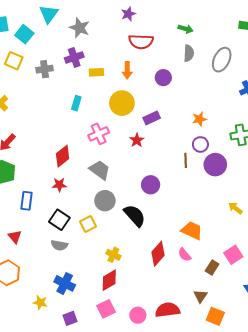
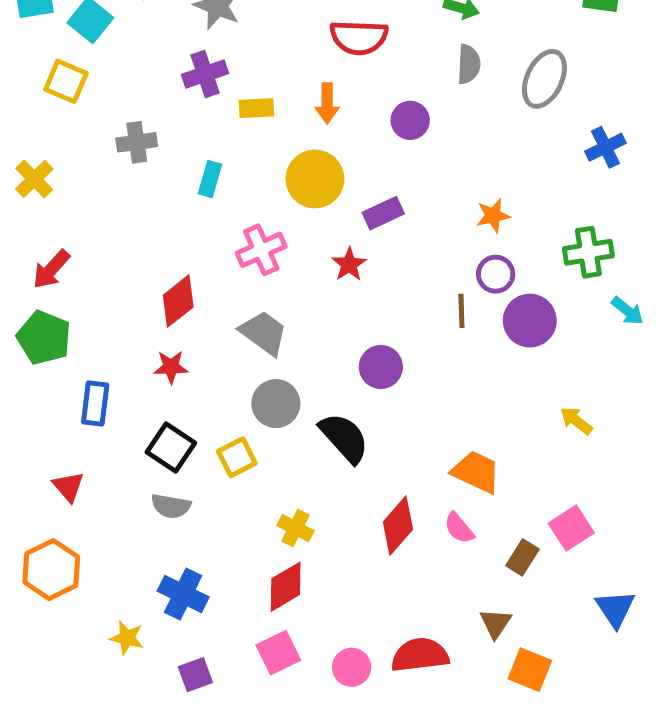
gray cross: (45, 69) -> (137, 142), moved

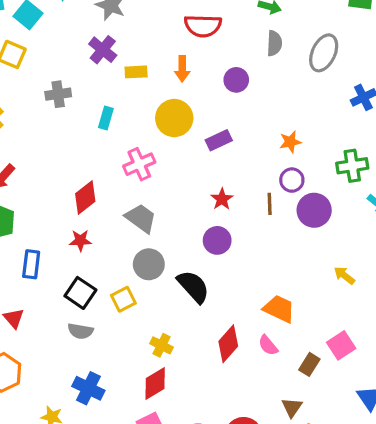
purple cross: (205, 74) -> (103, 50), turned -32
red star: (349, 264) -> (222, 199), moved

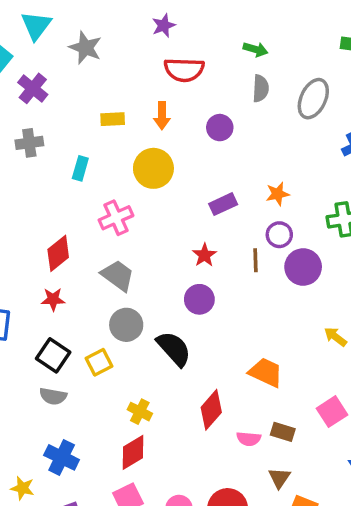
purple cross: (103, 50) -> (33, 88), moved
purple rectangle: (219, 140) -> (223, 204), moved
pink semicircle: (268, 345) -> (249, 439), moved, turned -45
brown rectangle: (309, 364) -> (283, 432), moved, turned 75

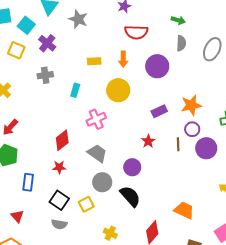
purple circle: (220, 128) -> (157, 66), size x1.5
orange star: (278, 194) -> (191, 105), size x1.5
purple circle: (199, 299) -> (132, 167), moved

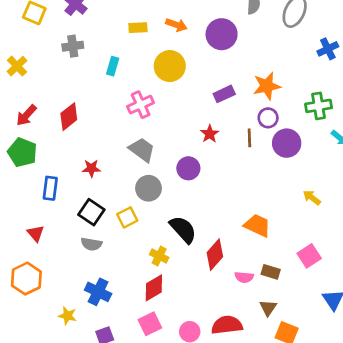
orange arrow: (123, 59) -> (176, 25), turned -70
red diamond: (62, 140) -> (69, 117), moved
black semicircle: (130, 196) -> (183, 229), moved

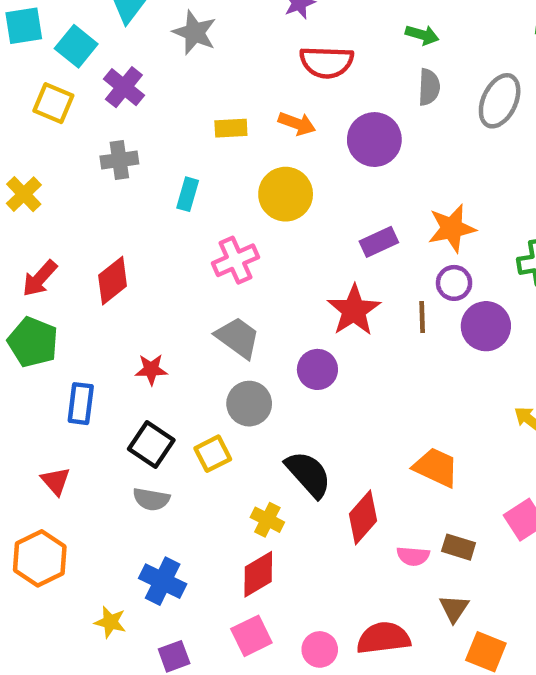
red star: (210, 134) -> (354, 310), size x1.6

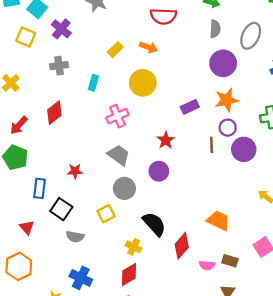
yellow rectangle: (231, 128) -> (115, 50), turned -42
purple circle: (374, 140) -> (223, 63), moved
red diamond: (113, 281) -> (54, 113), moved
red star: (354, 310) -> (166, 140), moved, size x0.7
black square: (151, 445) -> (61, 209), moved

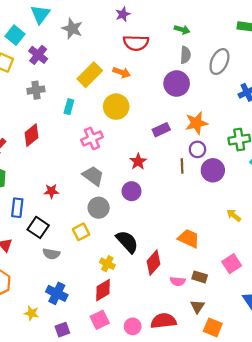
yellow rectangle: (115, 50) -> (90, 75), size x1.6
purple circle: (223, 63) -> (177, 83), moved

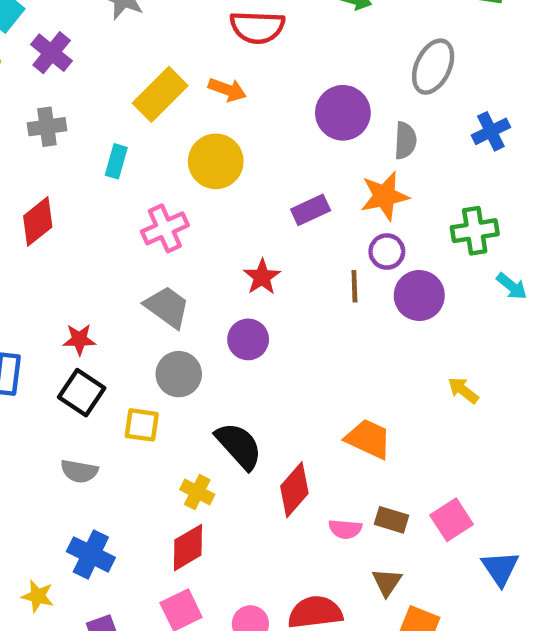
gray semicircle: (185, 55) -> (405, 141), moved
black square: (38, 227) -> (82, 393), moved
yellow square: (81, 232) -> (142, 425), turned 35
pink square: (232, 264) -> (452, 520), moved

